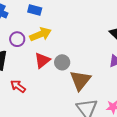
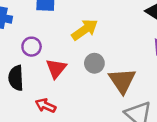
yellow arrow: (40, 34) -> (85, 30), moved
red triangle: (42, 60) -> (56, 68), moved

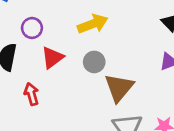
red arrow: (46, 106) -> (31, 94), turned 36

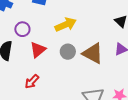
brown triangle: (119, 88) -> (93, 53), moved, turned -40
red arrow: (31, 94) -> (32, 82), moved, turned -119

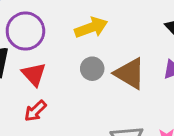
purple circle: (22, 29) -> (25, 31), size x1.6
red triangle: (38, 50) -> (34, 74), moved, turned -36

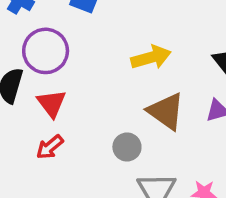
yellow arrow: (91, 28) -> (151, 57), moved
gray circle: (92, 69) -> (127, 147), moved

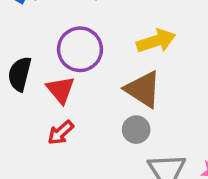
purple circle: (46, 51) -> (80, 49), moved
brown triangle: (166, 111) -> (143, 89), moved

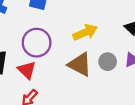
gray circle: (136, 130) -> (108, 62), moved

